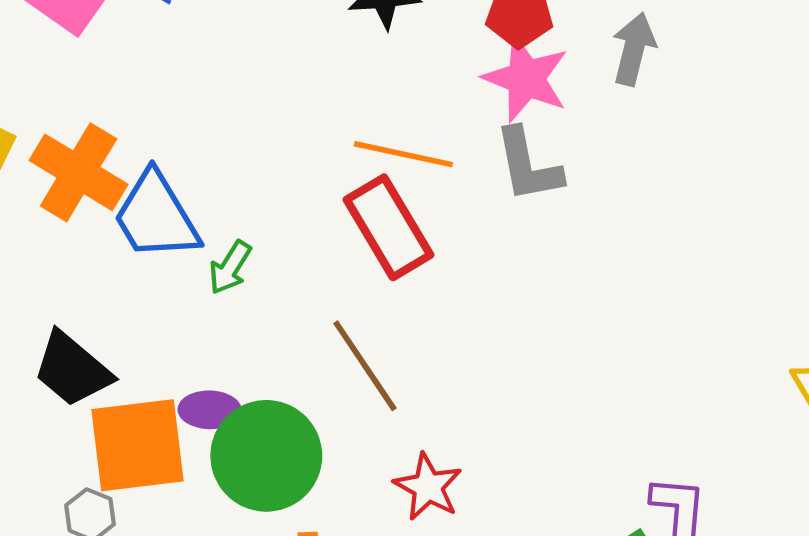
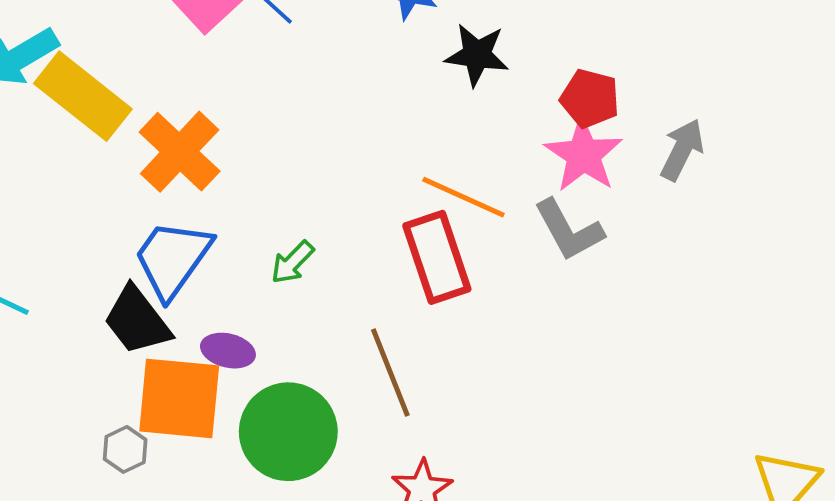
gray L-shape: (528, 165) -> (569, 230), turned -30
blue trapezoid: (156, 216) -> (173, 259), moved, turned 54
purple ellipse: (210, 410) -> (228, 351), moved

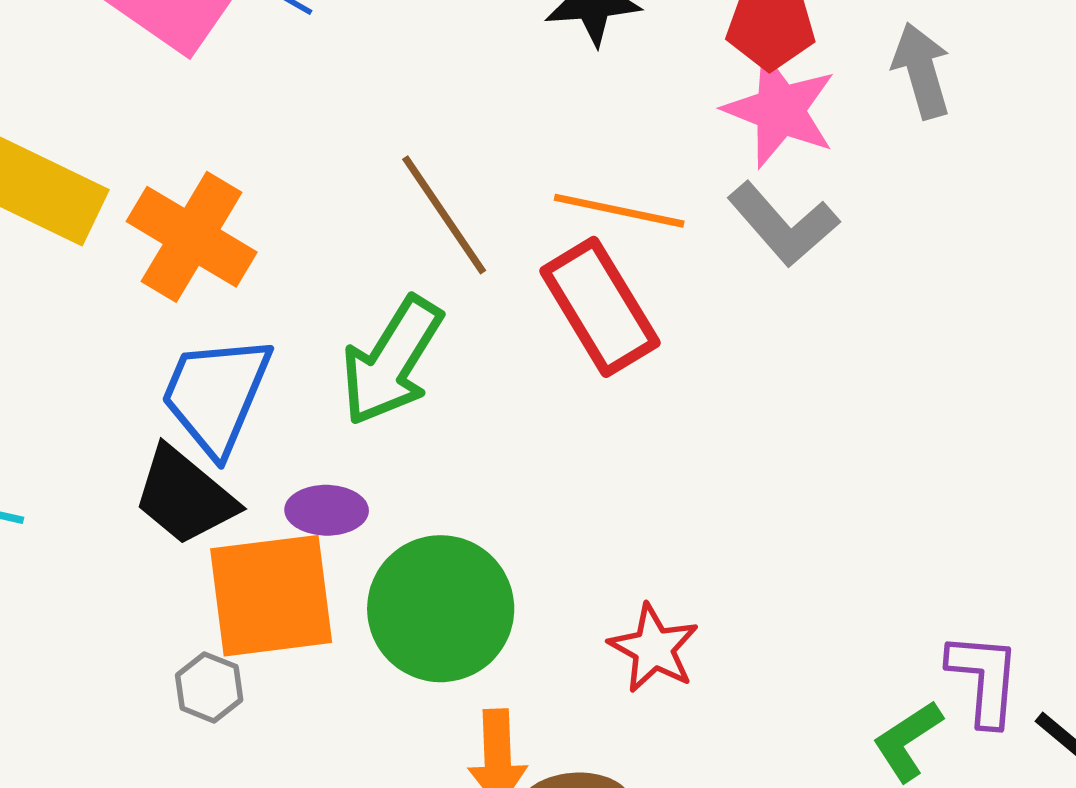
gray arrow: (682, 150) -> (922, 71), turned -30
green arrow: (292, 262) -> (392, 361), size x1.8
brown line: (390, 373) -> (444, 215), moved

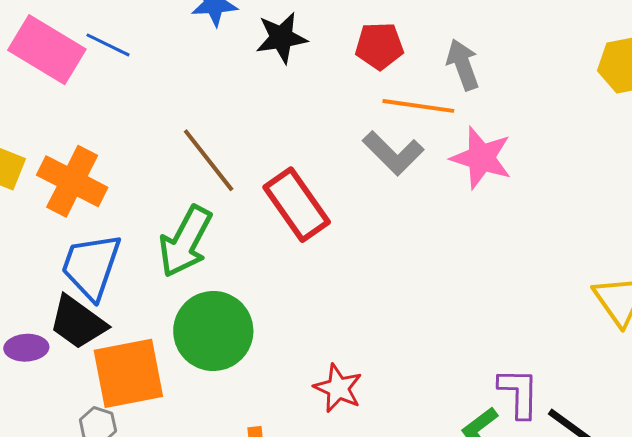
pink star: (780, 110) -> (481, 158), moved
orange line: (619, 211) -> (418, 106), moved
purple ellipse: (327, 510) -> (26, 348), moved
green circle: (441, 609) -> (213, 331), moved

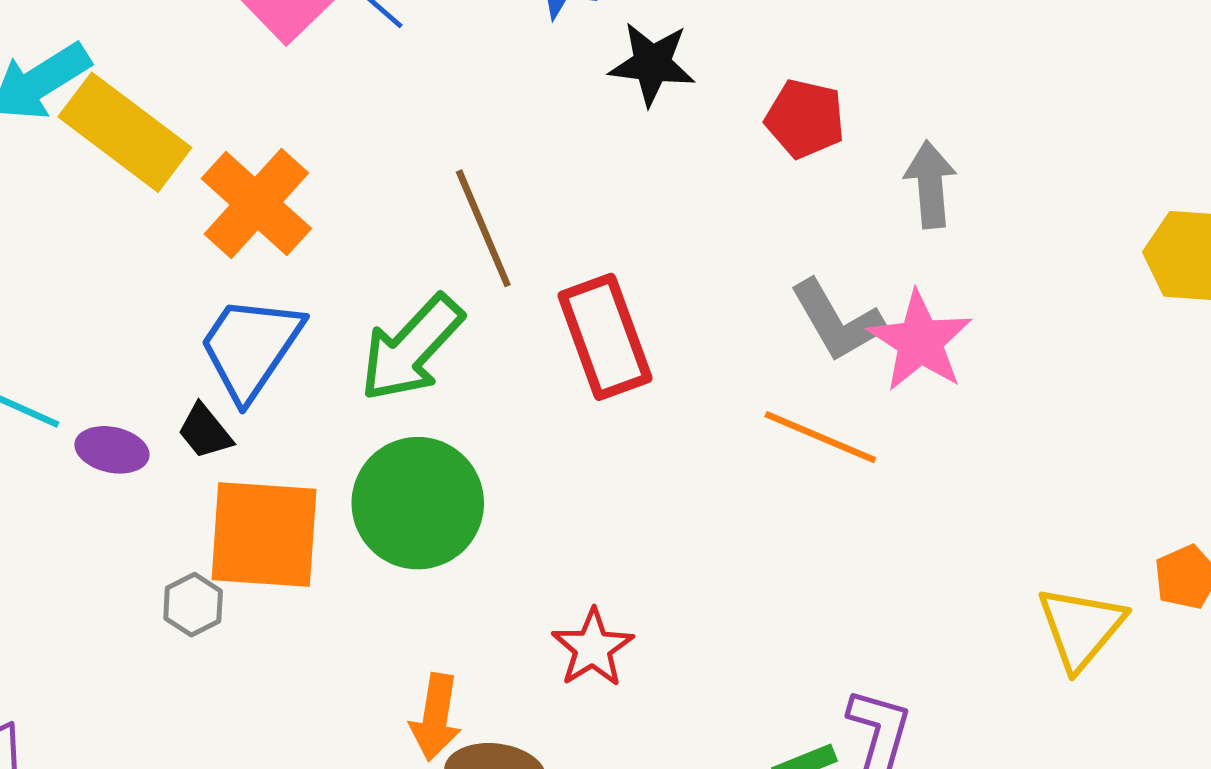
orange line: (418, 106) -> (820, 437), moved
gray L-shape: (393, 153) -> (837, 321), moved
black trapezoid: (78, 322) -> (205, 431), size x0.6

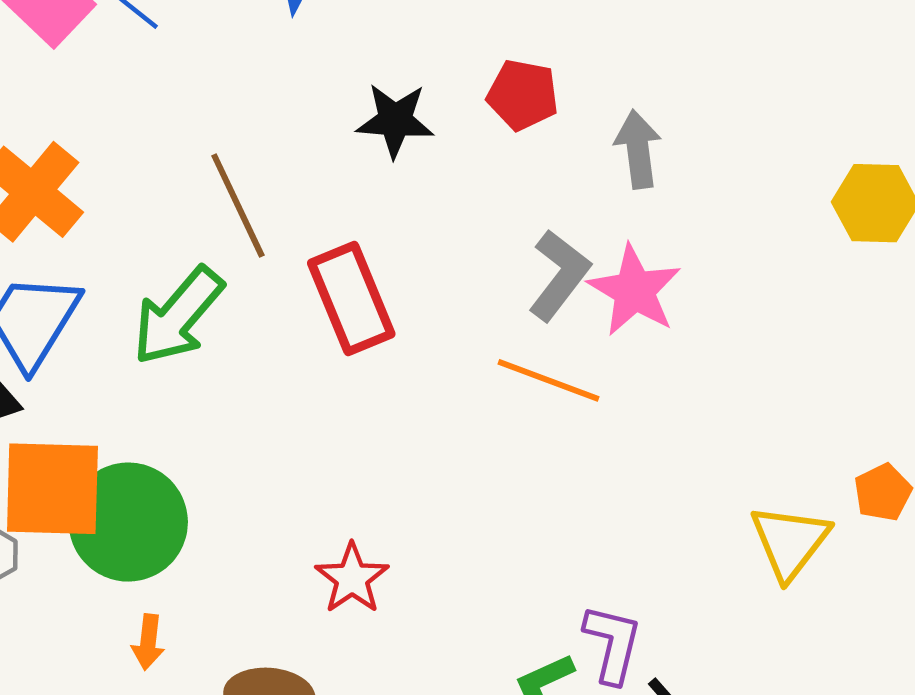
black star: (652, 64) -> (395, 120), moved
gray L-shape: (837, 321) -> (559, 275), turned -110
green circle: (418, 503) -> (128, 522), moved
orange arrow: (436, 717) -> (148, 642), moved, size x0.7

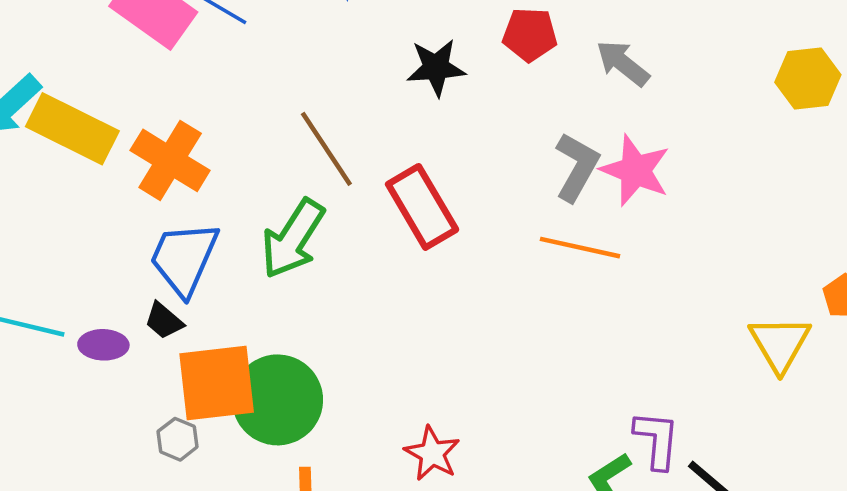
gray arrow: (638, 149) -> (623, 63), turned -36
red star: (352, 578) -> (432, 453), moved

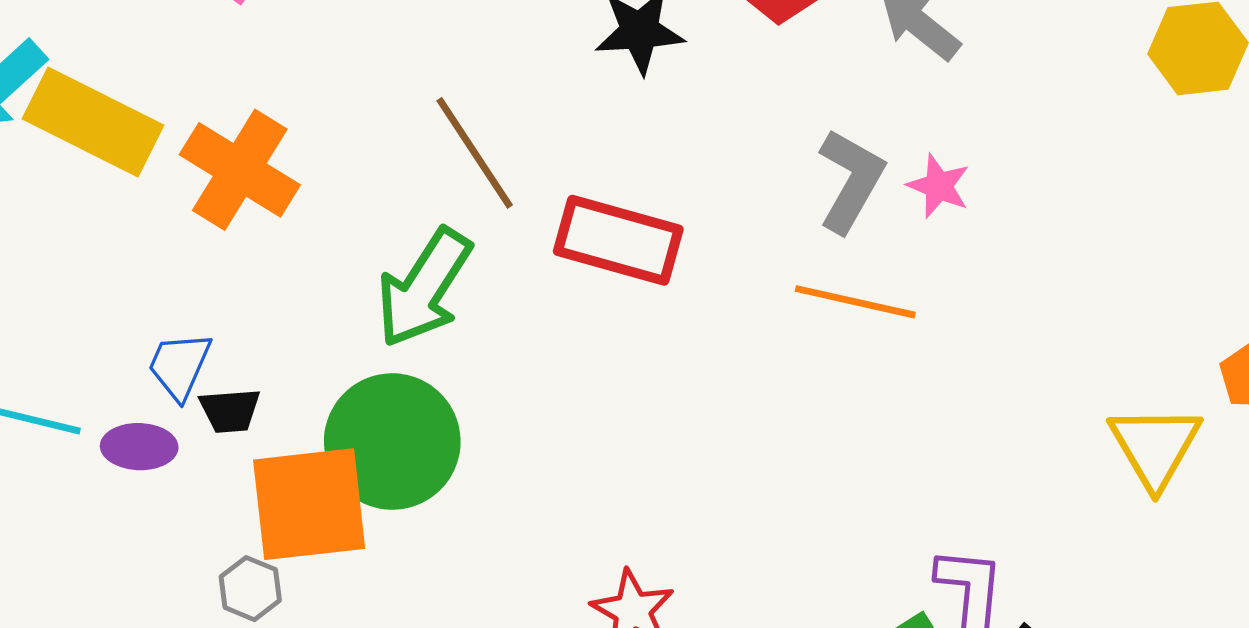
pink star: (635, 170) -> (939, 186), size x0.6
red rectangle: (422, 207) -> (618, 240), turned -44
blue trapezoid: (184, 258) -> (179, 366), moved, size x0.6
black trapezoid: (164, 321) -> (230, 411), turned -45
green circle: (278, 400) -> (392, 442), moved

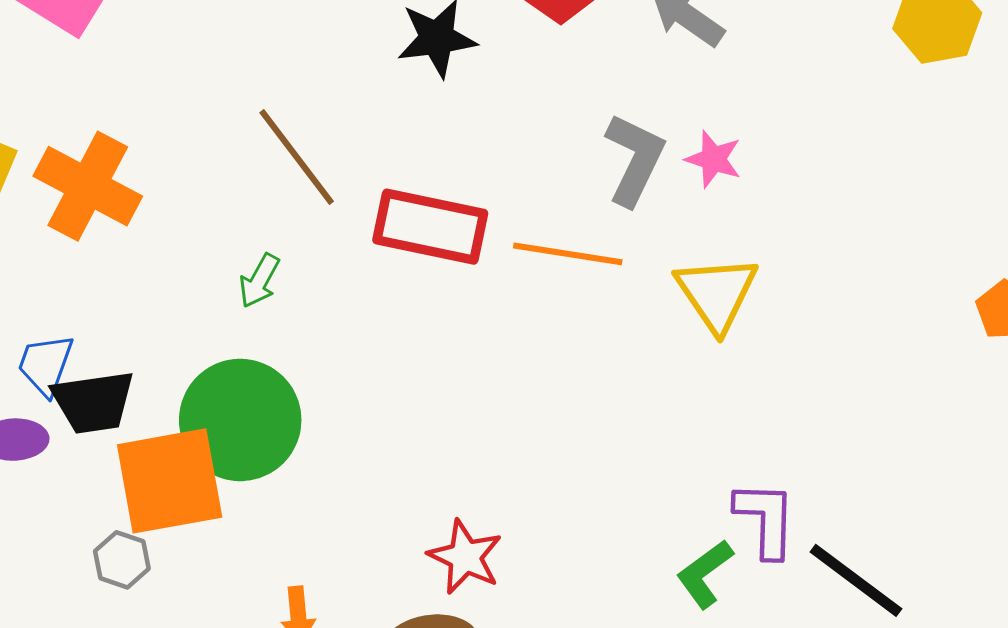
green arrow: (424, 288) -> (259, 281), size x0.5
orange line: (855, 302) -> (568, 254), moved
black trapezoid: (230, 411) -> (93, 402), size x1.5
yellow triangle: (1155, 447) -> (717, 293), moved

